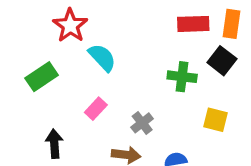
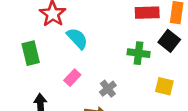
green rectangle: (42, 77) -> (31, 53), turned -70

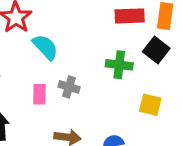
pink rectangle: (72, 78) -> (39, 94), turned -42
gray cross: (108, 89) -> (69, 87), moved, turned -35

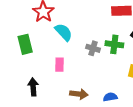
gray cross: (69, 87) -> (93, 48), moved

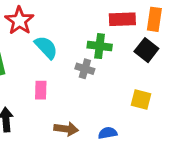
green cross: (114, 44) -> (100, 46), moved

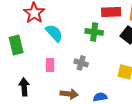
gray cross: (85, 69) -> (81, 63), moved

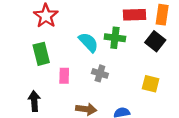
cyan semicircle: (54, 33) -> (88, 42), moved
green rectangle: (16, 45) -> (41, 54), moved

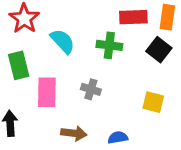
cyan semicircle: (88, 42) -> (63, 41), moved
pink rectangle: (64, 76) -> (47, 92), size x1.5

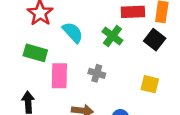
green cross: (109, 45) -> (112, 36), turned 30
green rectangle: (19, 65) -> (35, 53), turned -60

